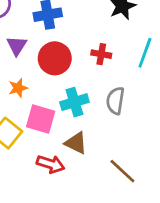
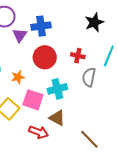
purple triangle: (17, 46) -> (20, 35), moved
gray semicircle: (115, 101) -> (89, 77), moved

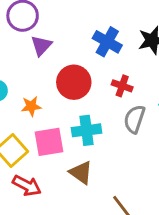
blue cross: (41, 26) -> (107, 42), moved, turned 30
pink square: (33, 100) -> (49, 142), turned -35
red arrow: (39, 132) -> (27, 186), moved

